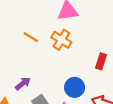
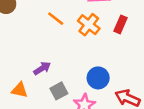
red rectangle: (101, 61) -> (120, 24), moved

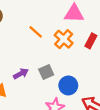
gray square: (59, 91) -> (46, 72), moved

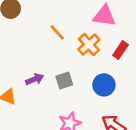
blue circle: (68, 85) -> (104, 85), moved

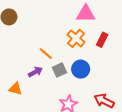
orange line: (57, 32) -> (46, 54), moved
blue circle: (104, 85) -> (81, 69), moved

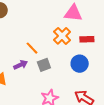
red rectangle: (102, 40) -> (87, 39), turned 56
blue circle: (81, 69) -> (80, 64), moved

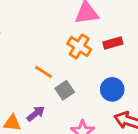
blue circle: (80, 64) -> (112, 89), moved
purple arrow: (21, 65) -> (36, 114), moved

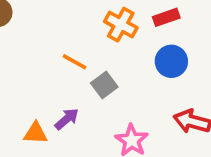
blue circle: (112, 89) -> (171, 61), moved

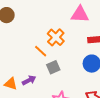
orange cross: (121, 25) -> (56, 37), moved

